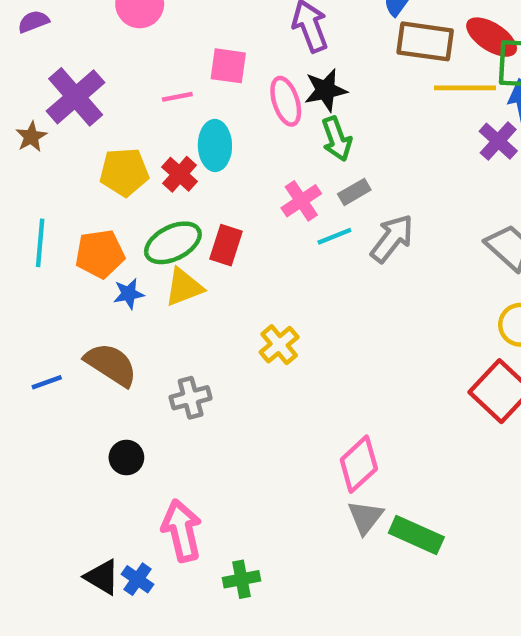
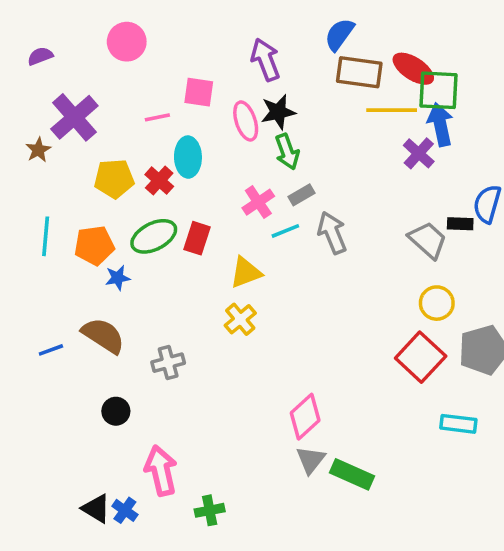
gray arrow: (392, 238) -> (332, 233), turned -60
yellow triangle: (184, 287) -> (246, 272), moved

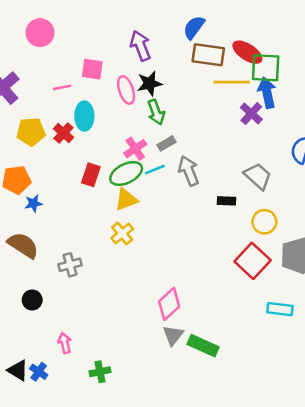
black rectangle: (460, 224) -> (227, 201), moved
green ellipse: (154, 236) -> (126, 173), moved
pink arrow: (161, 471) -> (65, 343), size x0.6

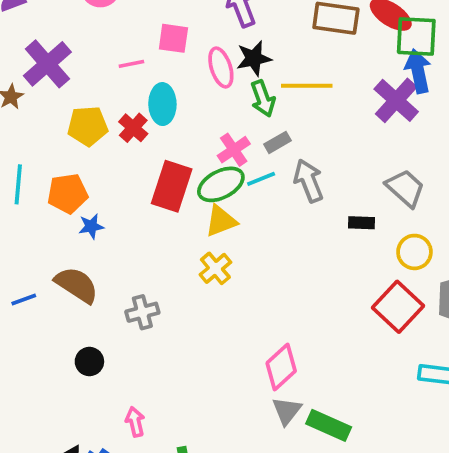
yellow line: (232, 82) -> (307, 86), moved
purple cross: (251, 113) -> (396, 100), size x1.4
red rectangle: (91, 175) -> (172, 186), size x1.5

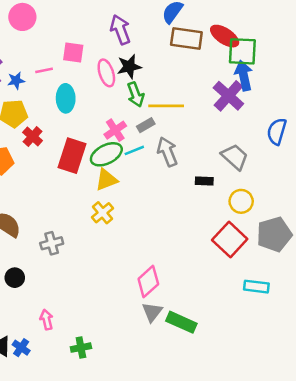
yellow line: (307, 86) -> (166, 106), moved
red cross: (133, 128) -> (33, 136), moved
blue star: (91, 226) -> (16, 81), moved

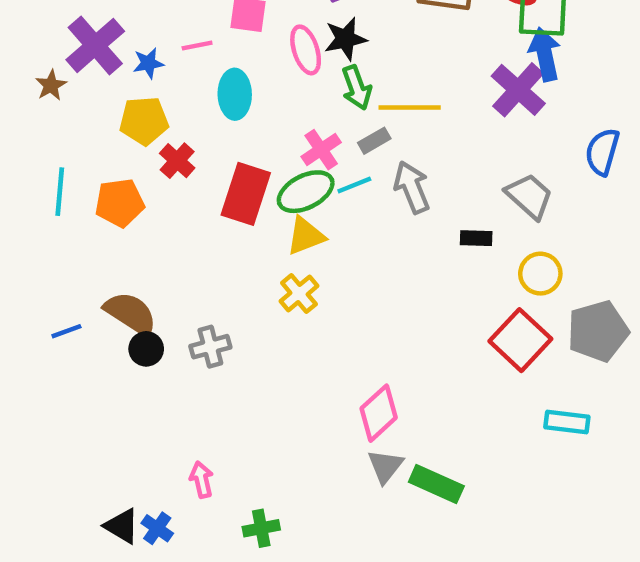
black circle: (15, 278) -> (146, 349), moved

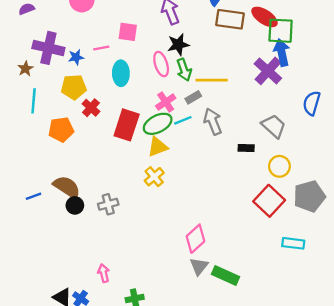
purple cross: (95, 45) -> (48, 48), turned -36
pink ellipse: (306, 50) -> (161, 64), moved
cyan line: (60, 192) -> (34, 101), moved

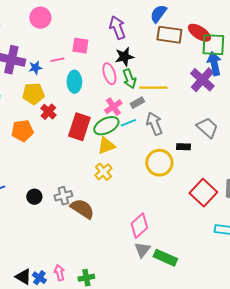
yellow circle: (279, 166) -> (159, 163), moved, size x1.4
brown semicircle: (67, 187) -> (82, 209), moved
pink arrow: (104, 273) -> (59, 273), moved

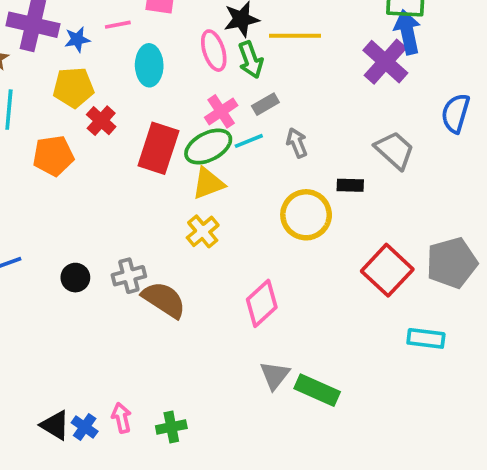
yellow line: (153, 88) -> (295, 36), moved
gray arrow: (154, 124) -> (297, 143), size x0.7
pink diamond: (139, 226) -> (262, 303), moved

